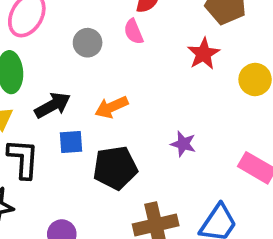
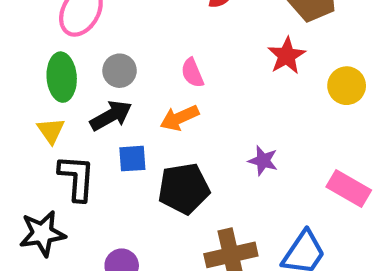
pink semicircle: (134, 32) -> (192, 73), moved
gray circle: (88, 43) -> (120, 71), moved

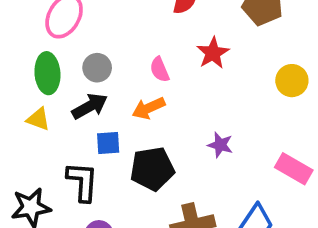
red star: (287, 56) -> (213, 53), moved
yellow triangle: (51, 131) -> (38, 119), turned -35
black L-shape: (77, 178) -> (82, 182), moved

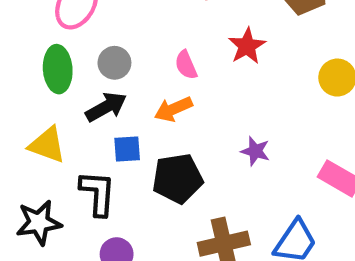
yellow triangle: (38, 119) -> (47, 145), moved, size x1.4

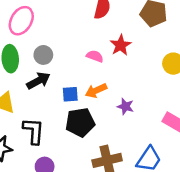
pink semicircle: (186, 65) -> (95, 56), moved, turned 133
orange arrow: (173, 109) -> (96, 91), moved
blue square: (127, 149) -> (70, 94), moved

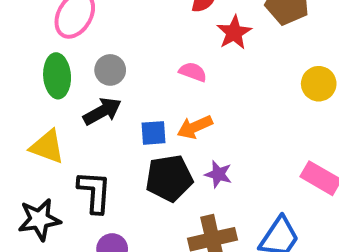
red star: (121, 45) -> (234, 33), moved
purple star: (125, 106) -> (218, 174), moved

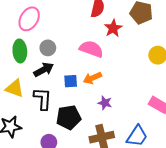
pink semicircle: (193, 72) -> (91, 49), size x1.6
black pentagon: (169, 178) -> (69, 117), moved
black L-shape: (94, 192) -> (43, 99), moved

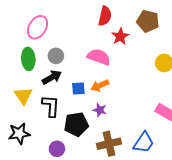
yellow triangle: (15, 88) -> (23, 96), turned 36
purple star: (105, 103) -> (100, 110), moved

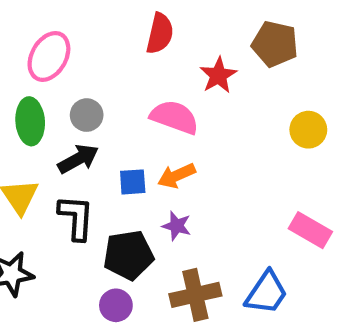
red semicircle: (105, 16) -> (160, 33), moved
purple circle: (57, 149) -> (116, 305), moved

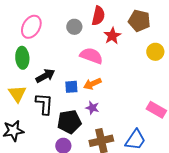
red semicircle: (160, 33) -> (98, 16), moved
gray circle: (87, 115) -> (74, 27), moved
yellow circle: (308, 130) -> (155, 52), moved

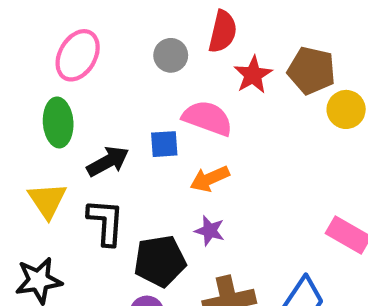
brown pentagon: (139, 21) -> (311, 70), moved
blue square: (71, 87) -> (164, 144), moved

